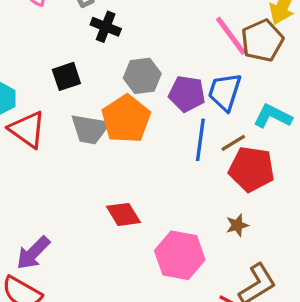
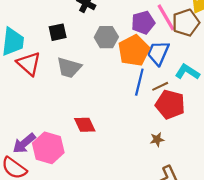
purple pentagon: (187, 94) -> (143, 23), moved, turned -30
orange pentagon: (126, 119) -> (134, 51), moved
pink hexagon: (180, 255) -> (48, 148), moved

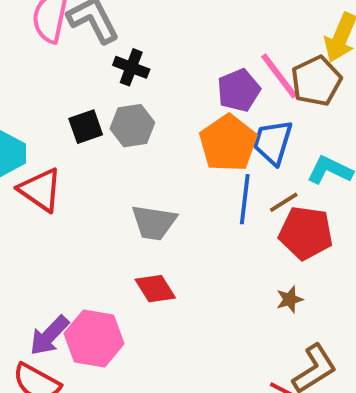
gray hexagon: (106, 37) -> (132, 126), moved
gray trapezoid: (69, 68) -> (154, 222), moved

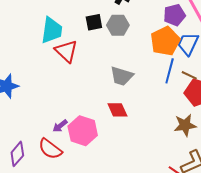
brown line: (284, 202) -> (189, 75), turned 49
brown star: (290, 299) -> (185, 125), size x1.6
purple arrow: (49, 336) -> (60, 126), size x0.7

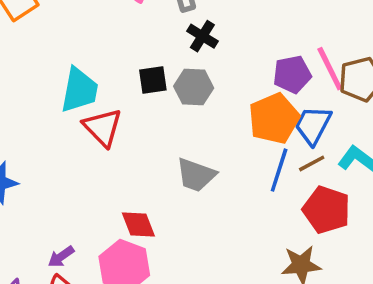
brown line: (189, 75) -> (312, 163), moved, turned -56
red diamond: (117, 110) -> (138, 225), moved
purple arrow: (60, 126) -> (61, 257), moved

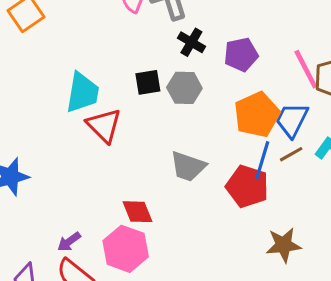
purple pentagon: (292, 74) -> (241, 55), moved
red pentagon: (326, 210) -> (247, 186), moved

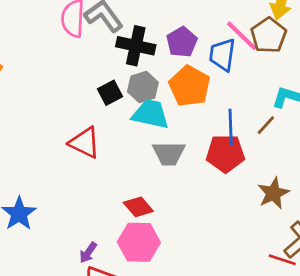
black cross: (191, 42) -> (136, 46), size x1.5
cyan trapezoid: (82, 93) -> (150, 114), moved, turned -69
orange pentagon: (257, 115) -> (190, 86), moved
blue trapezoid: (292, 120) -> (222, 55), moved
brown line: (291, 154) -> (266, 125), moved

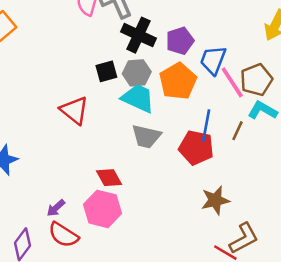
brown pentagon: (269, 35) -> (256, 80), moved
pink line: (242, 36) -> (232, 82), moved
brown line: (266, 125) -> (238, 131), turned -30
brown star: (273, 193) -> (215, 200), moved

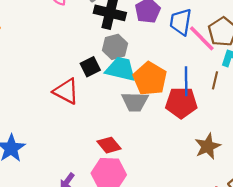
black square: (106, 71) -> (90, 67), moved
orange pentagon: (178, 81) -> (150, 79), moved

